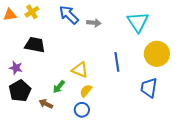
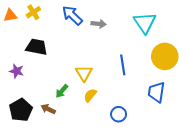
yellow triangle: (80, 70) -> (84, 73), turned 36
black pentagon: (20, 91) -> (21, 110), moved
blue circle: (82, 110) -> (119, 114), moved

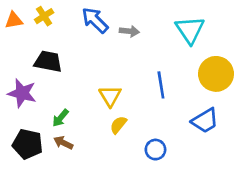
purple star: (17, 71) -> (22, 93), size x1.5
green arrow: (62, 91) -> (61, 118), moved
blue trapezoid: (156, 92) -> (205, 121), turned -130
black pentagon: (21, 110) -> (28, 144), turned -30

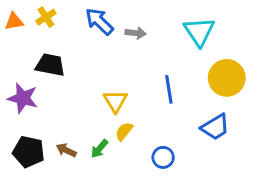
green arrow: (61, 118) -> (99, 149), moved

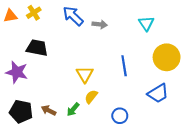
cyan triangle: (199, 32) -> (146, 23), size x0.7

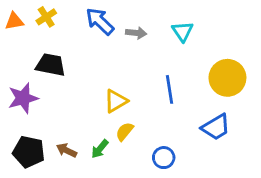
cyan triangle: (146, 23) -> (183, 31), moved
purple star: (17, 72) -> (23, 98), turned -30
yellow triangle: (85, 74) -> (116, 101), turned 30

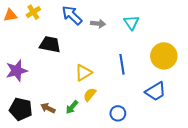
black trapezoid: (51, 65) -> (50, 44), moved

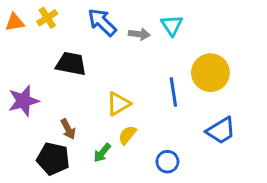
cyan triangle: (131, 23) -> (172, 25), moved
yellow circle: (164, 56) -> (210, 73), moved
brown arrow: (48, 108) -> (68, 129), moved, turned -144
black pentagon: (21, 109) -> (53, 159), moved

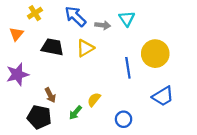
orange triangle: (15, 22) -> (16, 34), moved, turned -40
yellow triangle: (118, 104) -> (85, 48), moved

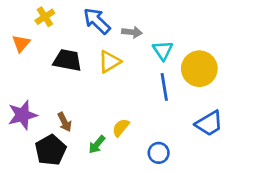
cyan triangle: (127, 19) -> (163, 50), moved
purple star: (17, 74) -> (22, 115), moved
black pentagon: (39, 117) -> (51, 150), turned 30

